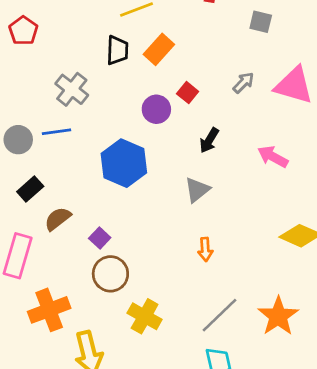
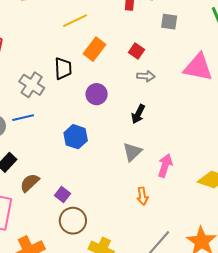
black trapezoid: (117, 50) -> (63, 68), moved
gray arrow: (243, 83) -> (146, 76), moved, turned 54
red square: (188, 93) -> (136, 51), moved
pink arrow: (273, 157) -> (165, 166), moved, turned 85
blue hexagon: (124, 163) -> (76, 137), size x0.7

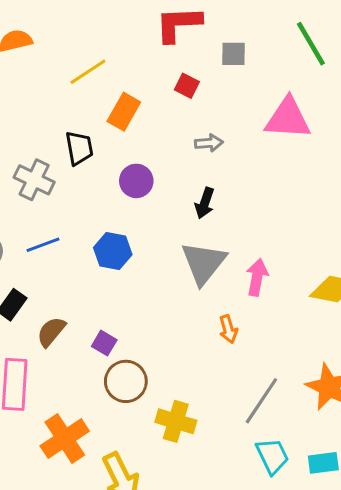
red square: (136, 51) -> (187, 86), moved
blue line: (23, 118) -> (43, 245), moved
gray triangle: (132, 152) -> (204, 263), size x1.5

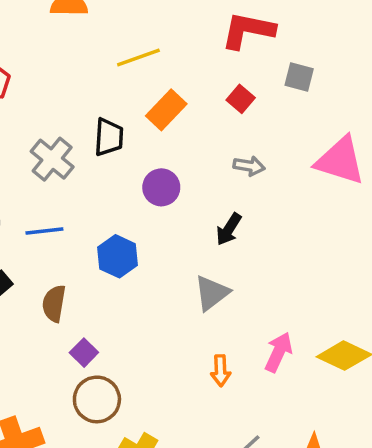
gray triangle: (204, 263) -> (212, 293), size x0.7
pink arrow: (257, 277) -> (279, 352), moved
brown semicircle: (51, 332) -> (54, 303), moved, turned -44

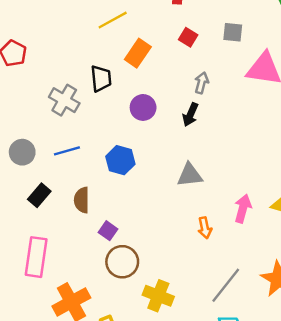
gray square: (299, 77) -> (233, 32), moved
gray arrow: (249, 166) -> (202, 83), turned -75
black arrow: (229, 229) -> (190, 115), moved
gray triangle: (212, 293) -> (190, 175), turned 40

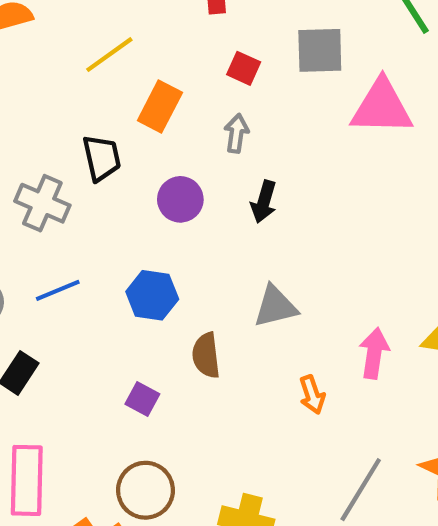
gray square: (233, 32) -> (320, 50), size x1.4
gray arrow: (202, 83) -> (236, 133), moved
brown semicircle: (82, 200) -> (206, 355), moved
purple square: (108, 231) -> (142, 399), moved
brown circle: (122, 262) -> (145, 490), moved

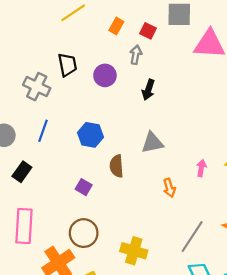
red square: (244, 68) -> (148, 31), moved
orange rectangle: (160, 107) -> (116, 26), moved, size x0.7
purple circle: (180, 199) -> (105, 75), moved
blue line: (58, 290) -> (43, 131), turned -50
pink arrow: (374, 353) -> (201, 168), size x0.7

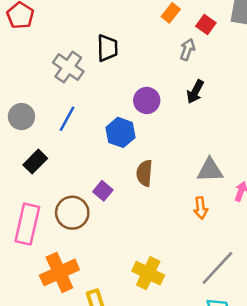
purple circle: (105, 75) -> (147, 100), moved
gray triangle: (152, 143) -> (210, 170), moved
brown circle: (84, 233) -> (72, 213), moved

